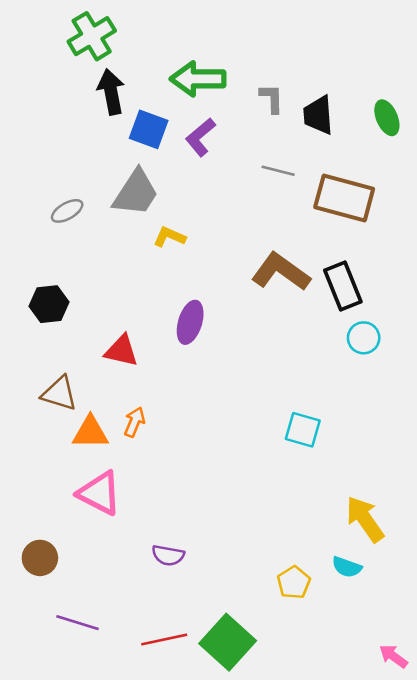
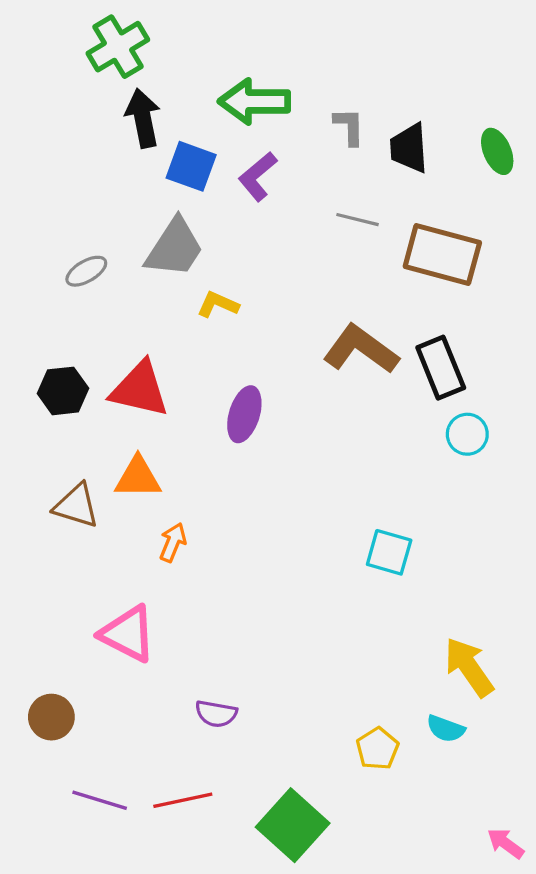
red triangle: (121, 351) -> (140, 389), moved, size x1.4
orange triangle: (90, 432) -> (138, 477), moved
red line: (164, 639) -> (183, 800), moved

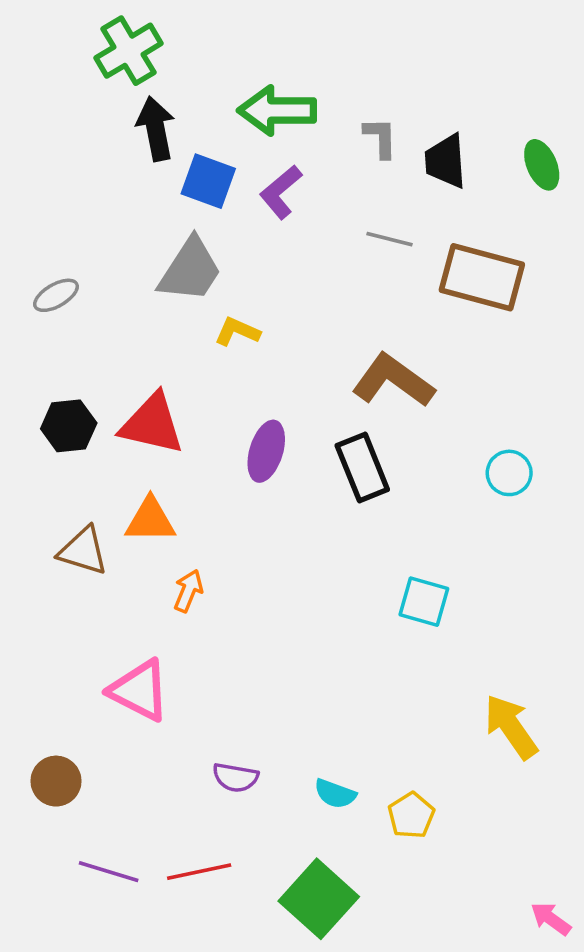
gray ellipse: (86, 271) -> (56, 295), moved
black rectangle: (441, 368) -> (362, 468), moved
cyan semicircle: (446, 729) -> (335, 794), moved

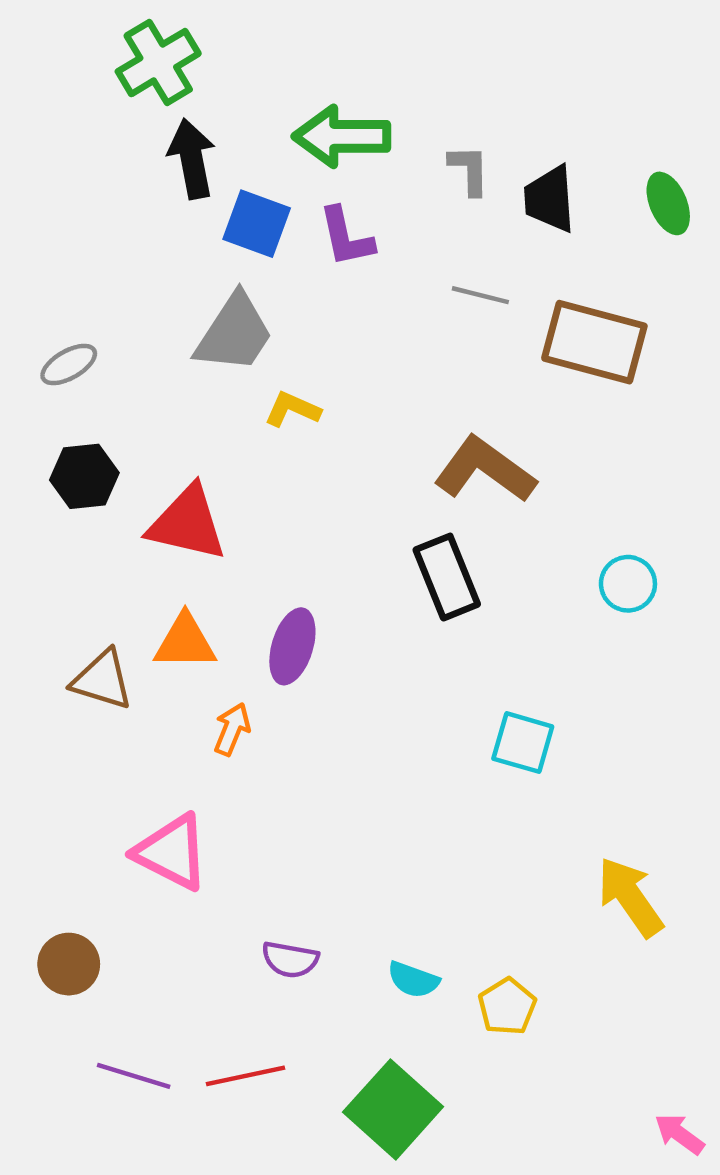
purple L-shape: (281, 192) -> (346, 237), turned -62
black hexagon: (69, 426) -> (84, 476), moved
purple ellipse: (266, 451) -> (292, 646), moved

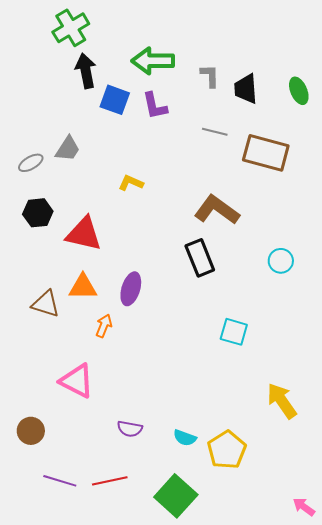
gray trapezoid: (234, 333) -> (68, 149), moved, size x0.7
yellow pentagon: (507, 1007) -> (227, 450), size x1.5

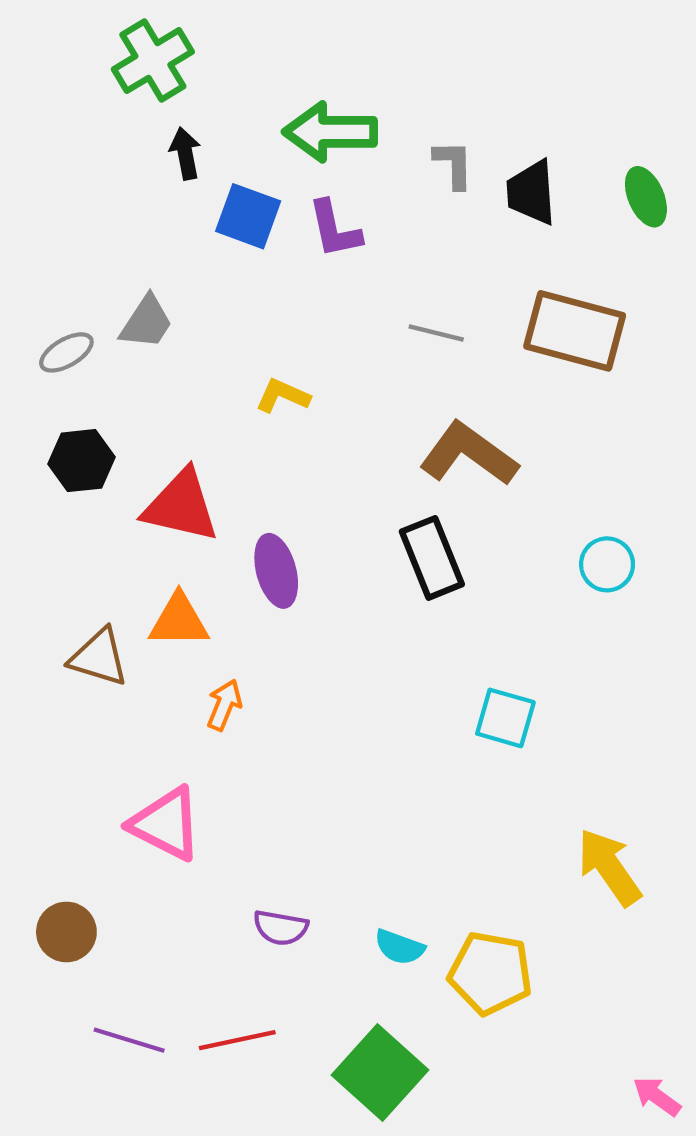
black arrow: (86, 71) -> (185, 153), size x0.7
gray line: (215, 132) -> (436, 333), moved
purple ellipse: (131, 289) -> (276, 571), moved, turned -32
yellow pentagon: (227, 450) -> (490, 973), turned -30

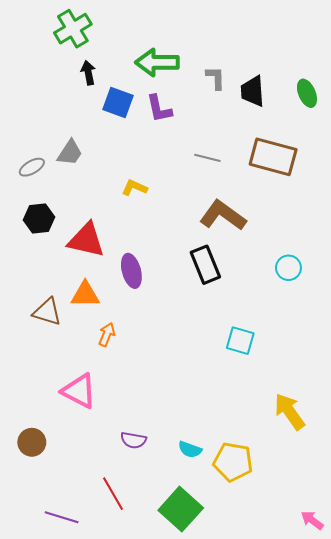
purple line: (129, 1040) -> (62, 517), moved
red line: (237, 1040) -> (113, 494), turned 72

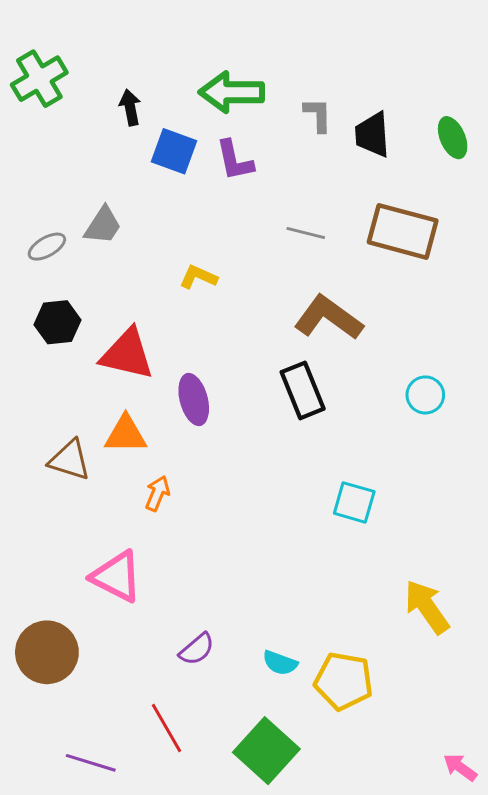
green cross: (73, 29) -> (39, 79), moved
purple semicircle: (133, 440) -> (197, 649), turned -50
brown circle: (32, 442) -> (47, 652), size x1.5

